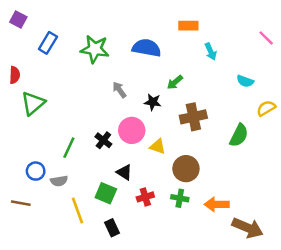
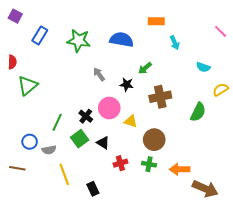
green square: (106, 193) -> (80, 139), moved, turned 30

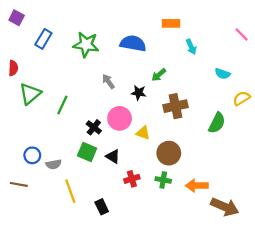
green line: (57, 122) -> (62, 105), moved
green square: (80, 139) -> (87, 152), turned -30

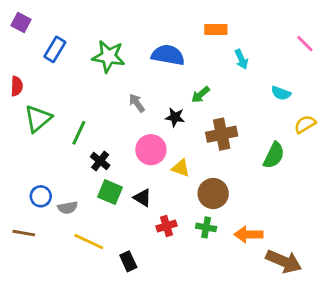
black cross: (94, 127) -> (100, 161), moved
yellow line: (70, 191) -> (89, 242), turned -45

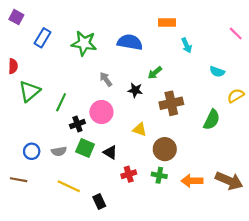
pink circle: (151, 150) -> (101, 112), moved
black cross: (100, 161) -> (77, 124), turned 32
gray semicircle: (68, 208) -> (59, 151), moved
brown arrow: (284, 261) -> (229, 181), moved

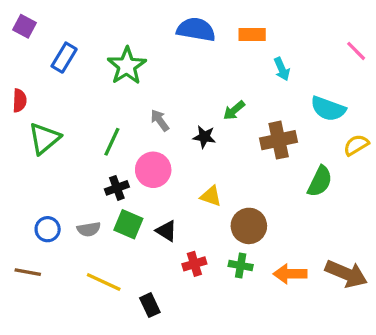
blue semicircle: (130, 42) -> (196, 30), moved
green star: (84, 43) -> (127, 66), turned 30
cyan semicircle: (217, 72) -> (328, 109), size x1.5
green line: (61, 102) -> (112, 142), moved
brown cross: (171, 103) -> (279, 140), moved

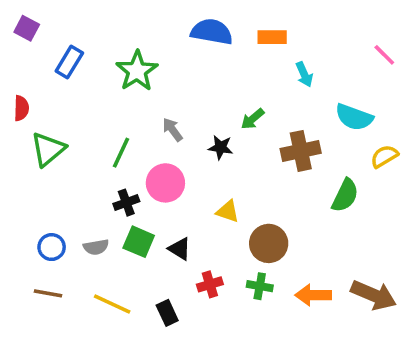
brown line: (28, 272) -> (48, 293), moved
black rectangle: (150, 305) -> (167, 313), moved

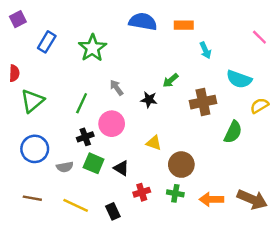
purple square: (27, 28) -> (18, 19), turned 35
blue circle: (52, 247) -> (35, 149), moved, size x1.5

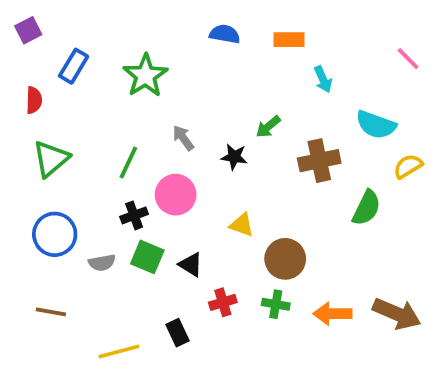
blue semicircle: (143, 22) -> (225, 34), size x0.7
red semicircle: (14, 73) -> (34, 100), moved
yellow line: (76, 205) -> (119, 351), moved, turned -40

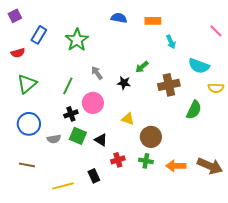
red semicircle: (34, 100) -> (18, 53), turned 72
yellow semicircle: (408, 166) -> (216, 88), turned -147

